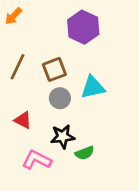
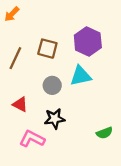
purple hexagon: (83, 27) -> (88, 41), moved
brown square: (54, 69) -> (47, 49), moved, turned 36
green semicircle: (85, 153) -> (104, 133), moved

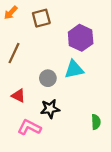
brown square: (47, 49) -> (41, 18), moved, turned -30
green semicircle: (104, 133) -> (96, 122), turned -72

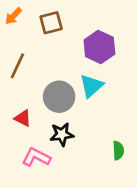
cyan triangle: (74, 69) -> (91, 86), turned -30
gray circle: (48, 78) -> (59, 97), size x1.5

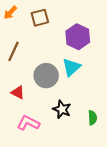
black star: (62, 134) -> (62, 109), moved, turned 30

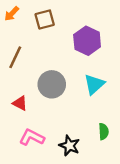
cyan triangle: (71, 67) -> (94, 84), moved
black star: (62, 109) -> (69, 146), moved

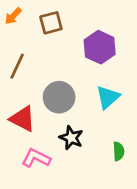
red triangle: (20, 103) -> (23, 119), size x1.5
black star: (69, 146) -> (71, 138), moved

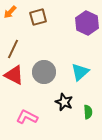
purple hexagon: (100, 47) -> (87, 23), moved
red triangle: (23, 119) -> (14, 75), moved
black star: (71, 138) -> (64, 102), moved

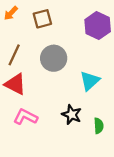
gray circle: (44, 72) -> (54, 58), moved
pink L-shape: (27, 117) -> (25, 117), moved

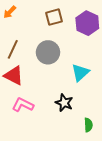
brown square: (42, 19) -> (54, 17), moved
green semicircle: (99, 126) -> (88, 125), moved

